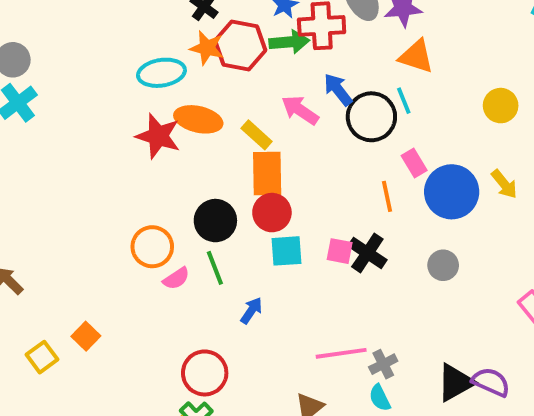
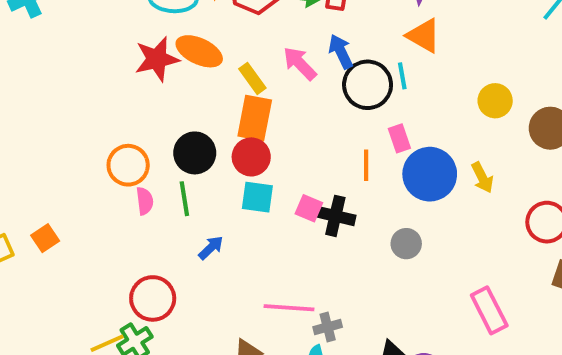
red star: (158, 136) -> (157, 59), turned 30
black cross: (367, 253) -> (335, 216), turned -33
pink semicircle: (176, 278) -> (145, 201), turned -76

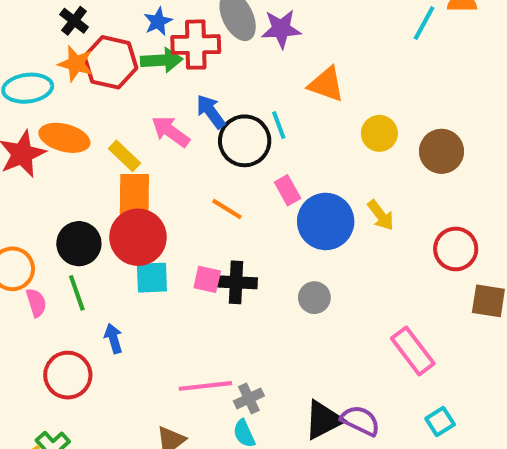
orange triangle: (424, 36) -> (326, 84), moved
red circle: (251, 157) -> (138, 237), size x1.4
orange line: (366, 165) -> (227, 209), moved, turned -48
blue arrow: (211, 248) -> (113, 338), turned -52
red circle: (153, 298) -> (68, 375), moved

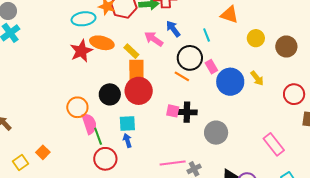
black circle: (245, 141) -> (190, 58), moved
cyan square: (152, 278) -> (127, 123), moved
green line: (77, 293) -> (98, 136), moved
gray circle: (314, 298) -> (216, 133), moved, size x1.5
pink semicircle: (36, 303) -> (89, 124), size x1.5

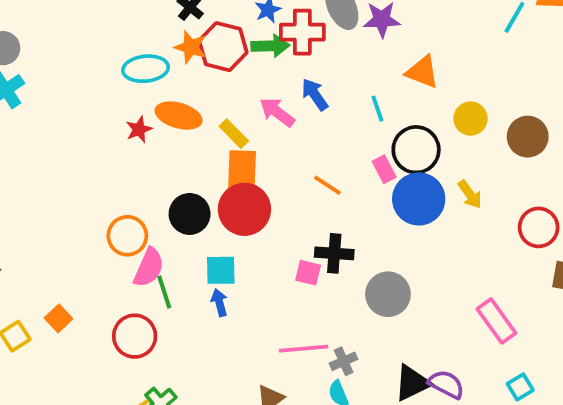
red star: (81, 51) -> (139, 129), size x0.6
black circle: (190, 58) -> (416, 150), moved
pink square: (173, 111) -> (308, 273), moved
pink semicircle: (89, 124) -> (149, 268), turned 40
red circle: (105, 159) -> (135, 336), moved

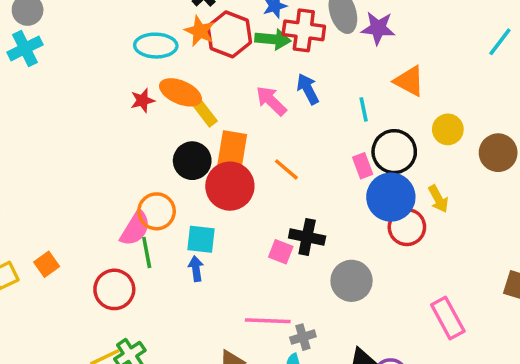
yellow rectangle: (234, 134) -> (205, 113), moved
orange line: (328, 185) -> (286, 169), moved
black circle: (190, 214) -> (192, 161), moved
red circle: (539, 227) -> (407, 227), moved
orange circle: (127, 236) -> (157, 211), moved

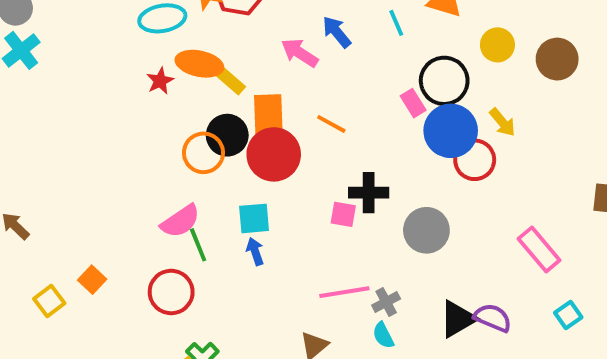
cyan line: (364, 109) -> (396, 23), moved
orange circle: (157, 211) -> (203, 153), moved
pink semicircle: (135, 228) -> (180, 221), turned 36

